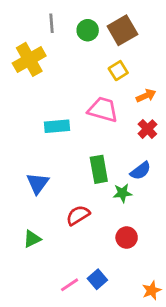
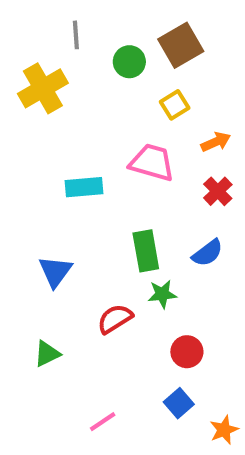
green circle: (88, 30) -> (129, 62), moved
green star: (122, 193) -> (162, 294), moved
blue square: (97, 279) -> (179, 403), moved

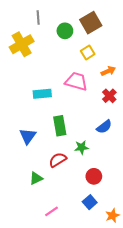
green rectangle: (146, 251) -> (60, 126), moved
green triangle: (47, 354) -> (36, 178), moved

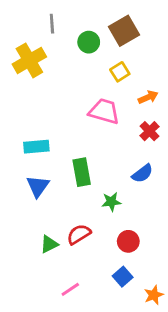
cyan rectangle: (42, 94) -> (36, 147), moved
red semicircle: (58, 160) -> (79, 234), moved

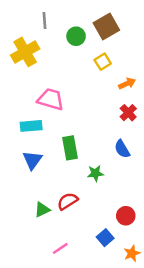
pink trapezoid: (104, 111) -> (51, 99), moved
blue semicircle: (142, 174) -> (122, 149), turned 96
red circle: (128, 241) -> (126, 216), moved

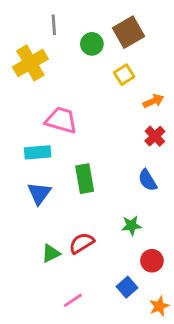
green star: (95, 173) -> (131, 226), moved

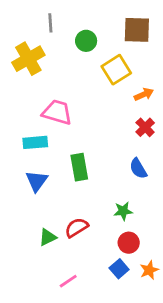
brown square: (129, 32) -> (137, 30), moved, turned 32
yellow square: (124, 75) -> (116, 70), size x1.5
red circle: (152, 261) -> (129, 243), moved
orange star: (159, 306) -> (149, 270), moved

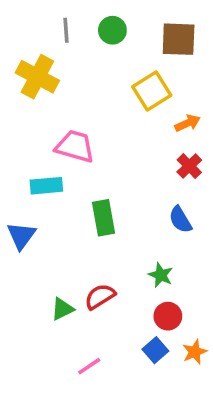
green circle: (86, 41) -> (112, 30), moved
yellow cross: (28, 59) -> (37, 77), turned -32
blue triangle: (37, 181) -> (21, 236), moved
green star: (123, 211) -> (161, 275), turned 30

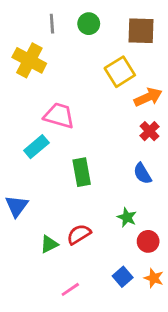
orange arrow: (188, 123) -> (148, 97), size x1.4
cyan rectangle: (46, 186) -> (36, 147), turned -35
blue triangle: (21, 236) -> (17, 206), moved
red circle: (168, 316) -> (148, 241), moved
orange star: (195, 352) -> (154, 278), turned -30

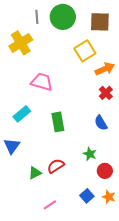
green circle: (89, 24) -> (63, 17), size x1.6
yellow cross: (29, 60) -> (21, 43), turned 30
cyan rectangle: (36, 147) -> (22, 114), moved

